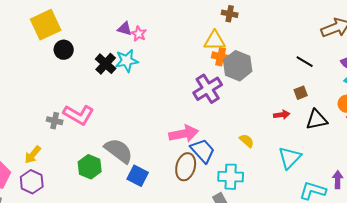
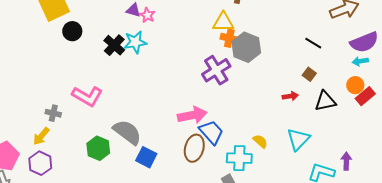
brown square: (301, 93) -> (309, 74), turned -32
gray cross: (55, 121) -> (53, 113), moved
yellow semicircle: (247, 141) -> (260, 141), moved

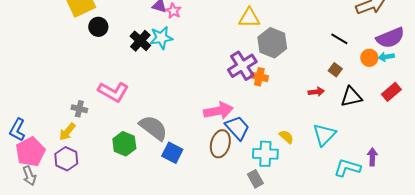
orange cross: (229, 38) -> (259, 77), moved
orange circle: (355, 85) -> (369, 58), moved

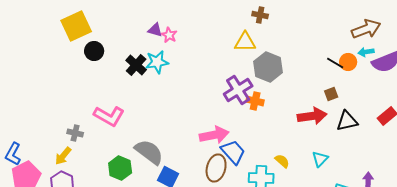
cyan arrow: (386, 57) -> (366, 52), moved
orange circle: (369, 58) -> (348, 62), moved
brown square: (335, 70) -> (331, 94), turned 32
red arrow: (316, 92) -> (312, 116), size x1.8
cyan triangle: (324, 135) -> (320, 159), size x0.7

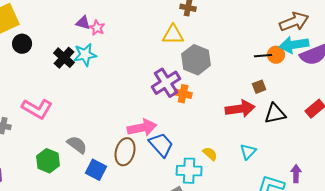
cyan arrow: (366, 52) -> (294, 45), size x1.8
black line: (335, 63) -> (263, 56), turned -36
gray semicircle: (149, 152) -> (77, 145), size x0.7
brown ellipse: (216, 168) -> (125, 152), moved

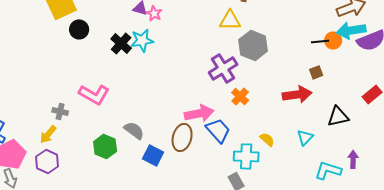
orange cross: (183, 94) -> (240, 96), moved, turned 30
black triangle: (275, 114) -> (338, 116), moved

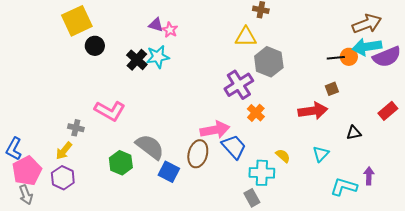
black triangle: (338, 116) -> (354, 133), size x0.7
gray semicircle: (134, 130) -> (150, 147), size x1.4

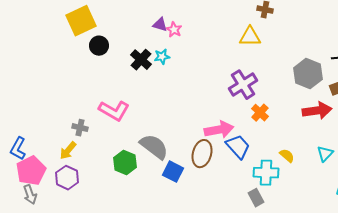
cyan star: (158, 57) -> (162, 57), size x0.7
gray hexagon: (269, 62) -> (308, 74), moved

